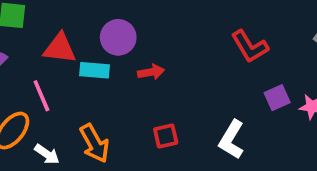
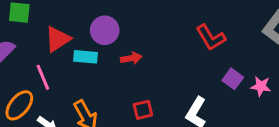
red triangle: (60, 48) -> (58, 39), turned -40
purple square: (277, 98) -> (233, 79), turned -30

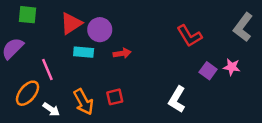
red triangle: (58, 39) -> (71, 23), moved
pink star: (261, 86) -> (232, 67), moved
red square: (143, 110) -> (115, 97), moved

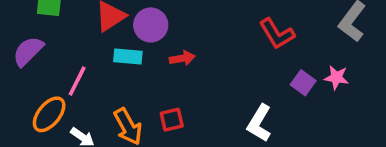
pink line: (47, 69) -> (77, 81), turned 50

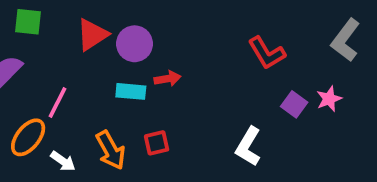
cyan rectangle: (128, 57) -> (131, 91), moved
pink star: (336, 78) -> (329, 99), turned -30

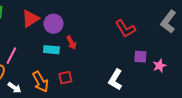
red arrow: (168, 79) -> (71, 43), turned 72
pink star: (329, 99) -> (159, 66), moved
purple square: (294, 104) -> (140, 57), turned -32

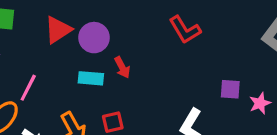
red L-shape: (125, 29) -> (185, 30), moved

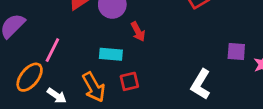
cyan rectangle: (91, 78) -> (111, 54), moved

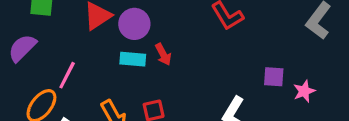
cyan rectangle: (111, 54) -> (133, 59), moved

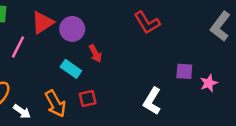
cyan rectangle: (133, 59) -> (71, 69), moved, turned 30
pink line: (67, 75) -> (18, 47), moved

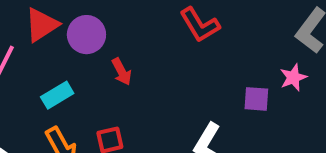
cyan rectangle: (71, 69) -> (57, 95), moved, turned -66
pink star: (209, 83) -> (293, 78), moved

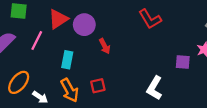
cyan rectangle: (57, 95) -> (67, 60), turned -48

